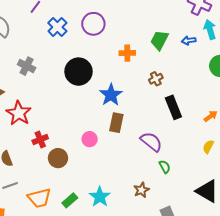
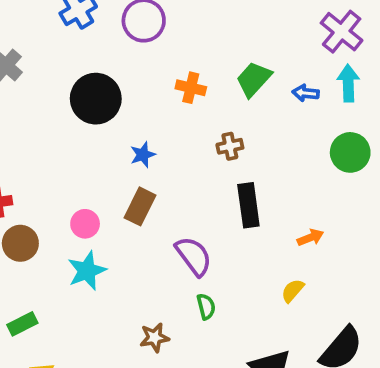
blue star: (111, 95) -> (143, 155), size x0.6
cyan star: (100, 197) -> (87, 271), moved

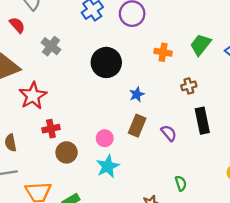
purple semicircle: (194, 256) -> (169, 133), moved, size x0.7

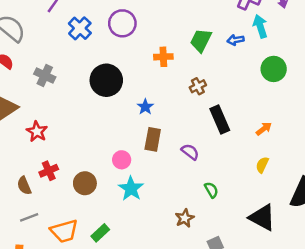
red star: (33, 96) -> (37, 131), size x0.7
red cross: (51, 129) -> (49, 171), moved
purple semicircle: (169, 133) -> (190, 152), moved

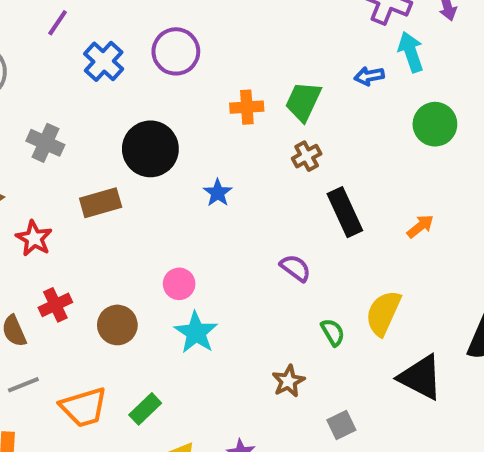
green trapezoid: (201, 40) -> (303, 101), moved
brown rectangle: (153, 139) -> (101, 203), moved, turned 65
yellow semicircle: (262, 165) -> (383, 313), moved, size x1.6

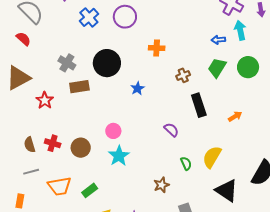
green trapezoid: (303, 101) -> (217, 68), moved
gray cross: (45, 143) -> (67, 63), moved
red cross: (55, 305) -> (53, 143), moved, turned 35

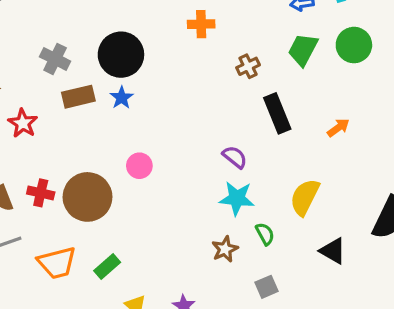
blue star: (137, 88) -> (122, 98), moved
brown circle: (81, 148) -> (88, 197), size x1.5
cyan star: (119, 156) -> (237, 198), moved, turned -30
green semicircle: (186, 163) -> (265, 234), moved
black triangle: (227, 191) -> (333, 251), size x0.7

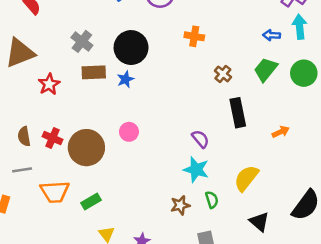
brown cross: (248, 66) -> (223, 74), turned -35

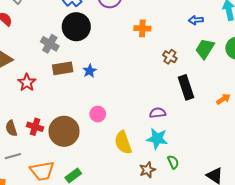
blue arrow: (271, 35) -> (196, 20), moved
black circle: (131, 48) -> (76, 27), moved
purple semicircle: (200, 139) -> (158, 113), turned -49
yellow semicircle: (246, 178) -> (123, 142), moved, turned -50

